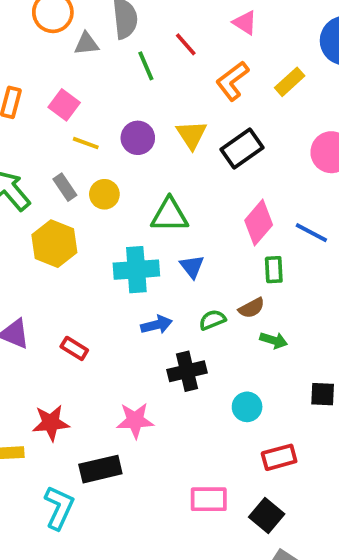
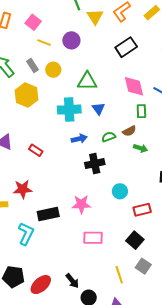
yellow triangle: (192, 135) -> (95, 17), moved
pink diamond: (259, 223) -> (134, 86), turned -55
cyan circle: (247, 407) -> (120, 191), moved
pink star: (135, 420) -> (81, 204), moved
pink rectangle: (209, 499) -> (93, 238), moved

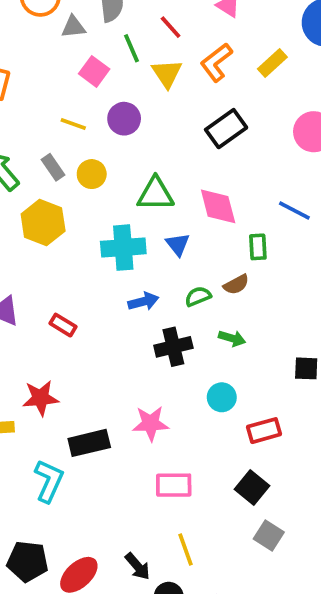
pink square: (33, 22) -> (94, 71), moved
pink diamond: (134, 86) -> (218, 206), moved
green arrow: (141, 148) -> (232, 338), moved
yellow line: (119, 275) -> (185, 550), moved

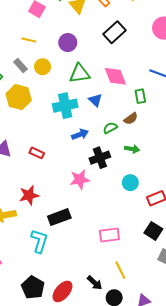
purple circle: (124, 119) -> (68, 43), moved
pink star: (151, 423) -> (80, 180), moved
black pentagon: (28, 561) -> (33, 287), turned 30

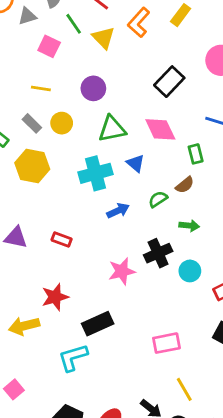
black rectangle: (115, 32) -> (169, 82), moved
black cross: (100, 158) -> (158, 253), moved
cyan L-shape: (39, 241) -> (73, 357), turned -120

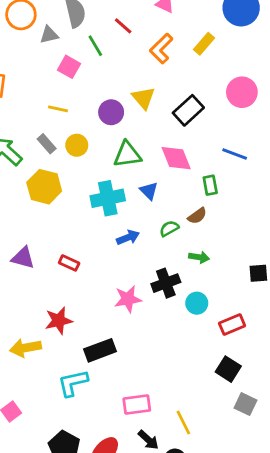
yellow triangle: (103, 38) -> (143, 98), moved
pink rectangle: (166, 343) -> (137, 405), moved

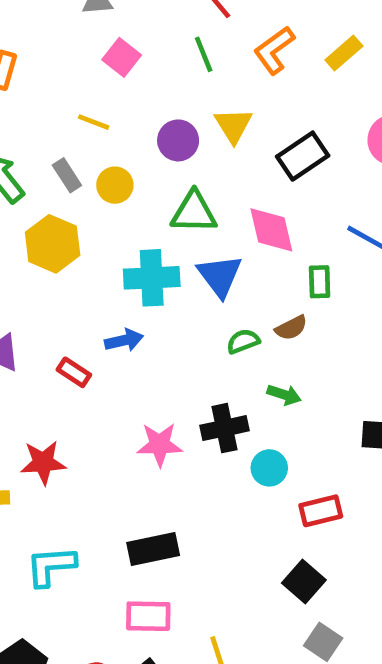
green line: (95, 46) -> (204, 54), moved
blue triangle: (149, 191) -> (220, 276), size x1.5
blue arrow: (128, 237) -> (124, 340), moved
black rectangle: (100, 350) -> (153, 549), moved

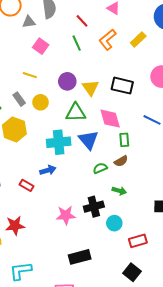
yellow triangle: (233, 125) -> (90, 88), moved
black rectangle: (303, 156) -> (122, 86), turned 50
green rectangle: (320, 282) -> (124, 140), moved
black rectangle: (153, 549) -> (80, 257), moved

